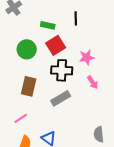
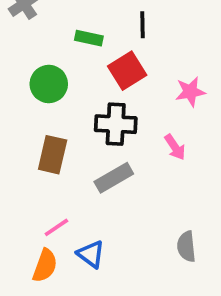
red square: (56, 45) -> (127, 71), moved
pink star: (87, 57) -> (190, 92), moved
pink line: (21, 118) -> (56, 227), moved

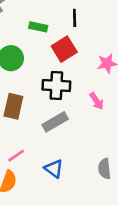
blue triangle: (91, 254) -> (54, 169), moved

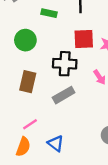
red square: (64, 49) -> (84, 39), moved, turned 30
blue triangle: (54, 169) -> (56, 143), moved

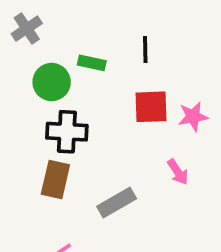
green circle: (25, 40) -> (52, 82), moved
black cross: (65, 64) -> (67, 132), moved

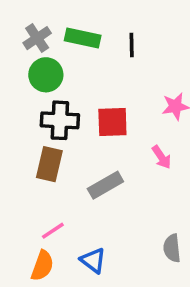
gray cross: (27, 29) -> (37, 38), moved
green rectangle: (92, 63) -> (83, 38), moved, size x1.4
red square: (151, 107) -> (112, 122), moved

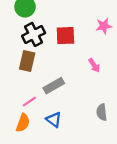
black cross: (60, 120) -> (34, 34), turned -30
pink arrow: (161, 157) -> (94, 65), moved
gray rectangle: (105, 185) -> (54, 86), moved

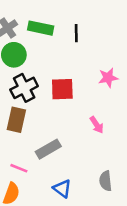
pink line: (29, 102) -> (19, 168), turned 56
blue triangle: (54, 120) -> (62, 189), moved

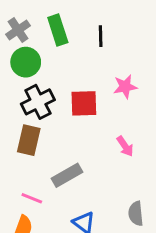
green rectangle: (41, 28) -> (58, 30), turned 60
pink star: (108, 78) -> (125, 87), moved

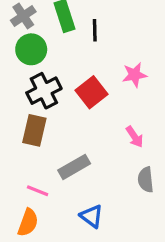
black line: (101, 36) -> (95, 30), moved
red square: (84, 103) -> (92, 92), turned -36
gray semicircle: (136, 214) -> (146, 180), moved

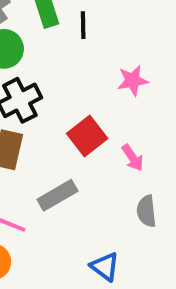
red square: (92, 92) -> (87, 136), moved
blue triangle: (92, 216) -> (105, 266), moved

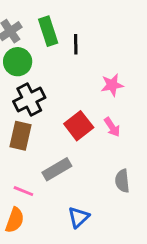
pink arrow: (133, 158) -> (112, 127), moved
blue triangle: (105, 266) -> (79, 217), moved, turned 40

